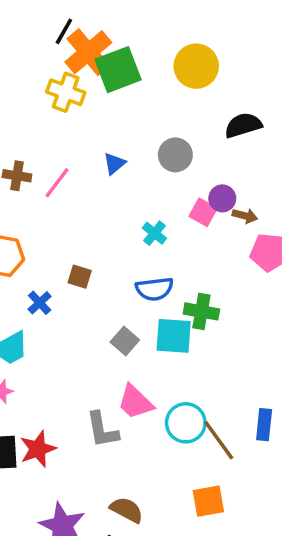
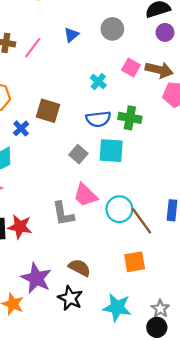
purple circle: (222, 198) -> (165, 32), moved
brown arrow: (245, 216) -> (159, 70), size x1.6
brown square: (80, 277) -> (48, 111), size x1.5
green cross: (201, 311) -> (130, 118), moved
red star: (38, 449) -> (20, 227), turned 30

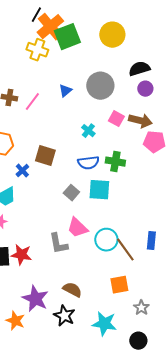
gray circle: (112, 29) -> (100, 86), size x1.4
gray star: (160, 309) -> (141, 308), moved

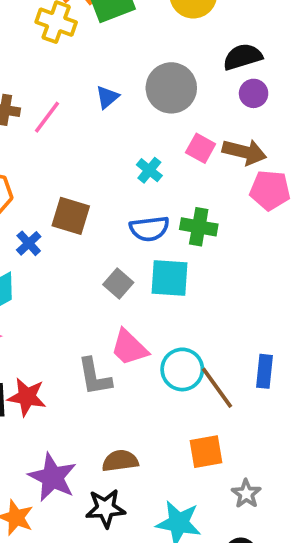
brown semicircle: (72, 290) -> (120, 461), turned -36
black star: (64, 316) -> (105, 508), turned -30

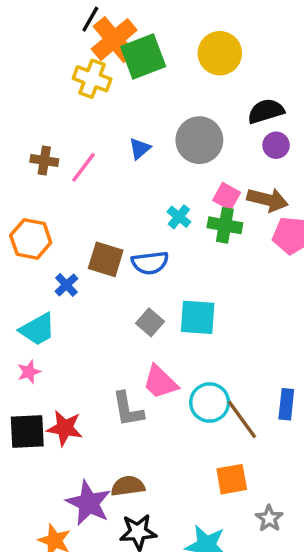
green cross: (199, 227) -> (225, 225), moved
blue semicircle: (149, 229) -> (150, 263), moved
brown semicircle: (120, 461) -> (128, 486), moved

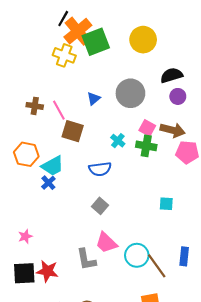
pink line: (83, 167) -> (59, 110), turned -66
brown square: (106, 259) -> (73, 131), moved
cyan square: (198, 317) -> (166, 204), moved, size x0.6
cyan trapezoid: (37, 329) -> (53, 166), moved

